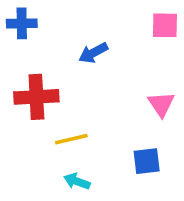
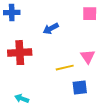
yellow line: (71, 139) -> (65, 68), moved
cyan arrow: (77, 181) -> (22, 99), moved

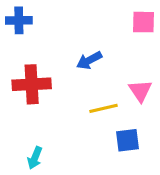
blue arrow: (51, 29) -> (89, 60), moved
cyan arrow: (22, 99) -> (35, 158), turned -88

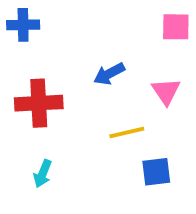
pink triangle: (140, 91) -> (166, 91), moved
cyan arrow: (35, 158) -> (43, 174), moved

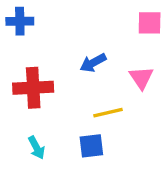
blue square: (156, 172) -> (91, 146), moved
cyan arrow: (43, 174) -> (36, 148), turned -50

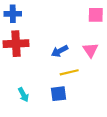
blue arrow: (93, 63) -> (60, 51), moved
red cross: (33, 88) -> (16, 44), moved

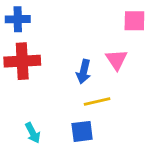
pink triangle: (90, 50) -> (116, 60), moved
blue arrow: (60, 51) -> (84, 72), turned -49

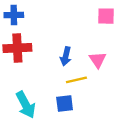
pink triangle: (116, 60) -> (98, 60), moved
cyan arrow: (33, 133) -> (26, 105), size x1.6

